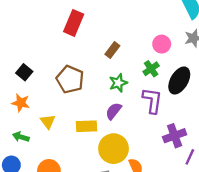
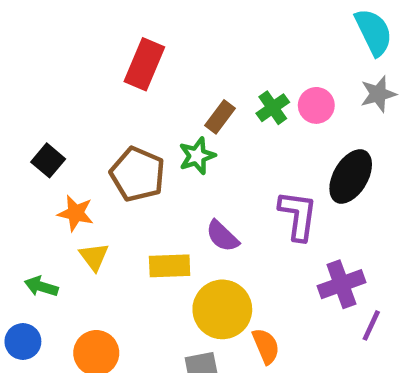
green cross: (151, 69) -> (273, 108), moved
green star: (118, 83) -> (197, 156), moved
orange star: (21, 103) -> (76, 213), moved
purple semicircle: (114, 111) -> (222, 236), turned -84

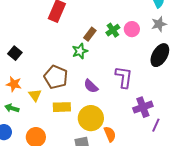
brown pentagon: (138, 174) -> (56, 77), moved
black ellipse: (351, 176) -> (160, 55), moved
orange star: (76, 213) -> (14, 84), moved
yellow rectangle: (170, 266) -> (62, 107), moved

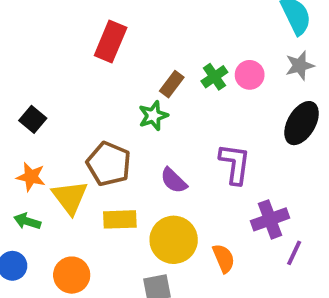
yellow triangle: (35, 95) -> (70, 197), size x1.5
orange semicircle: (110, 134) -> (224, 258), moved

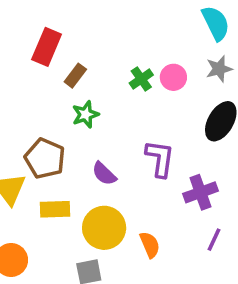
brown rectangle: (172, 84) -> (75, 76), moved
purple cross: (270, 219) -> (200, 192), moved

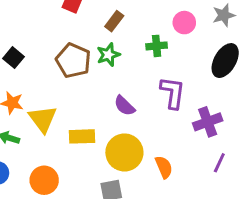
brown rectangle: (75, 76) -> (114, 21), moved
green cross: (141, 79) -> (157, 46), moved, turned 30
brown pentagon: (45, 158) -> (73, 61), moved

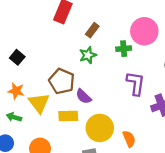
pink circle: (184, 23) -> (144, 31), size x1.6
brown pentagon: (73, 61) -> (62, 81), moved
purple semicircle: (124, 106) -> (83, 96), moved

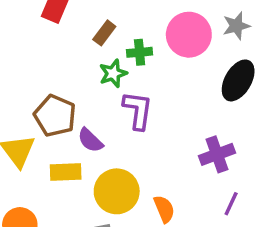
green cross: (124, 49) -> (140, 52), moved
green star: (88, 55) -> (113, 73), moved
purple L-shape: (136, 83) -> (138, 110), moved

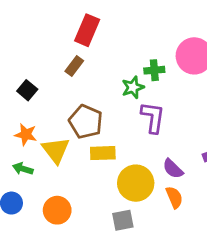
brown rectangle: (104, 33) -> (74, 66), moved
purple semicircle: (90, 140) -> (173, 169), moved
yellow rectangle: (66, 172) -> (103, 153), moved

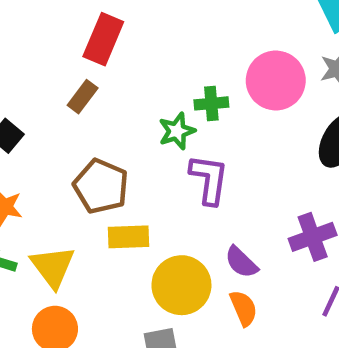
yellow triangle: (56, 150) -> (53, 267), moved

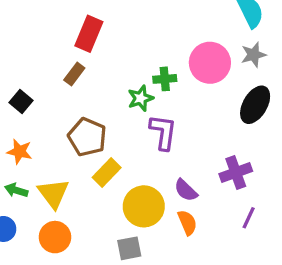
yellow rectangle: (129, 237) -> (107, 173), turned -44

